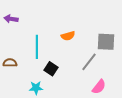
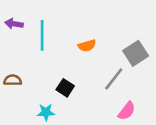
gray square: (106, 42) -> (136, 53), turned -36
cyan line: (37, 47) -> (42, 35), moved

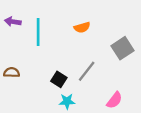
orange semicircle: (87, 46) -> (82, 27), moved
gray line: (114, 79) -> (87, 71), moved
cyan star: (46, 112) -> (67, 101), moved

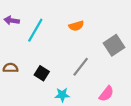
cyan line: (38, 32) -> (35, 30), turned 30
black square: (59, 79) -> (42, 73), moved

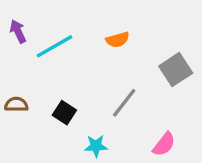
purple arrow: (12, 20) -> (18, 31), turned 56
cyan line: (35, 30) -> (54, 46), turned 30

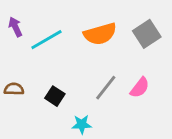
orange semicircle: (118, 40) -> (100, 34), size x1.6
gray square: (176, 70) -> (147, 34), moved
pink semicircle: (164, 144) -> (140, 88), moved

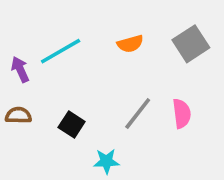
purple arrow: (15, 27) -> (20, 69), moved
orange semicircle: (100, 34) -> (130, 44), size x0.6
pink semicircle: (140, 88) -> (182, 114), turned -45

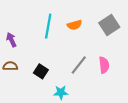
cyan line: (61, 51) -> (48, 26), moved, turned -50

